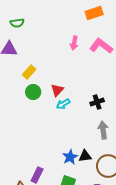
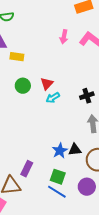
yellow rectangle: (29, 72) -> (17, 57), moved, turned 56

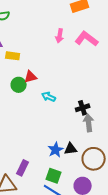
red triangle: (47, 84) -> (31, 77), moved, turned 32
black cross: (87, 96) -> (83, 108), moved
cyan arrow: (53, 98) -> (49, 97), turned 56

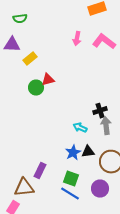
yellow rectangle: (13, 56) -> (30, 59), turned -48
cyan arrow: (49, 97) -> (80, 128), moved

